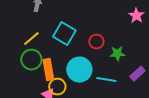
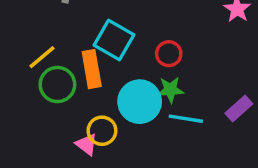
yellow line: (31, 39) -> (42, 57), moved
green star: (117, 54) -> (170, 90), moved
orange rectangle: (48, 70) -> (92, 69), moved

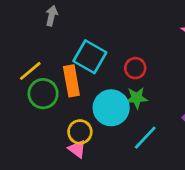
cyan line: (186, 119) -> (145, 138), moved, turned -56
pink triangle: (87, 144) -> (77, 149), moved

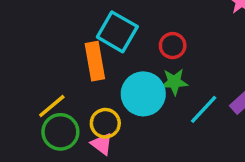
yellow line: (30, 71) -> (52, 106), moved
green circle: (43, 94) -> (60, 132), moved
cyan line: (145, 138) -> (204, 109), moved

